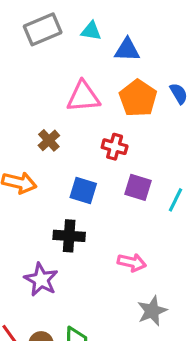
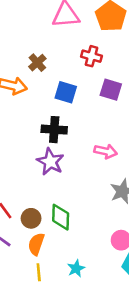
brown cross: (49, 140) -> (37, 63), moved
purple star: (41, 280) -> (50, 162), moved

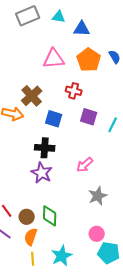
brown cross: (37, 63) -> (32, 96), size x1.5
pink arrow: (106, 151) -> (85, 165), turned 126
cyan star: (76, 268) -> (62, 256), size x1.5

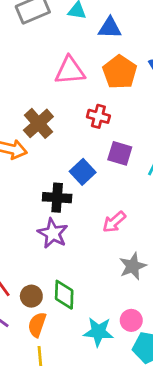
blue square: (54, 119) -> (83, 172), moved, turned 30
cyan star: (62, 256) -> (98, 332), moved, turned 30

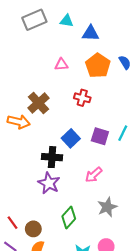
pink triangle: (70, 71) -> (61, 65), size x0.6
purple square: (120, 153) -> (100, 136), moved
green diamond: (64, 295) -> (69, 217), moved, turned 40

